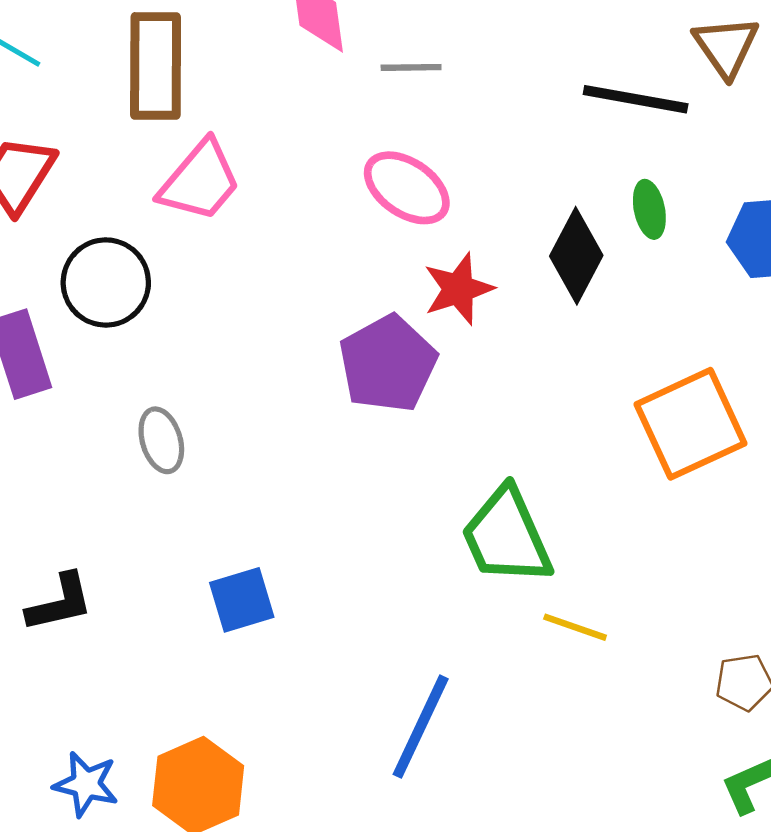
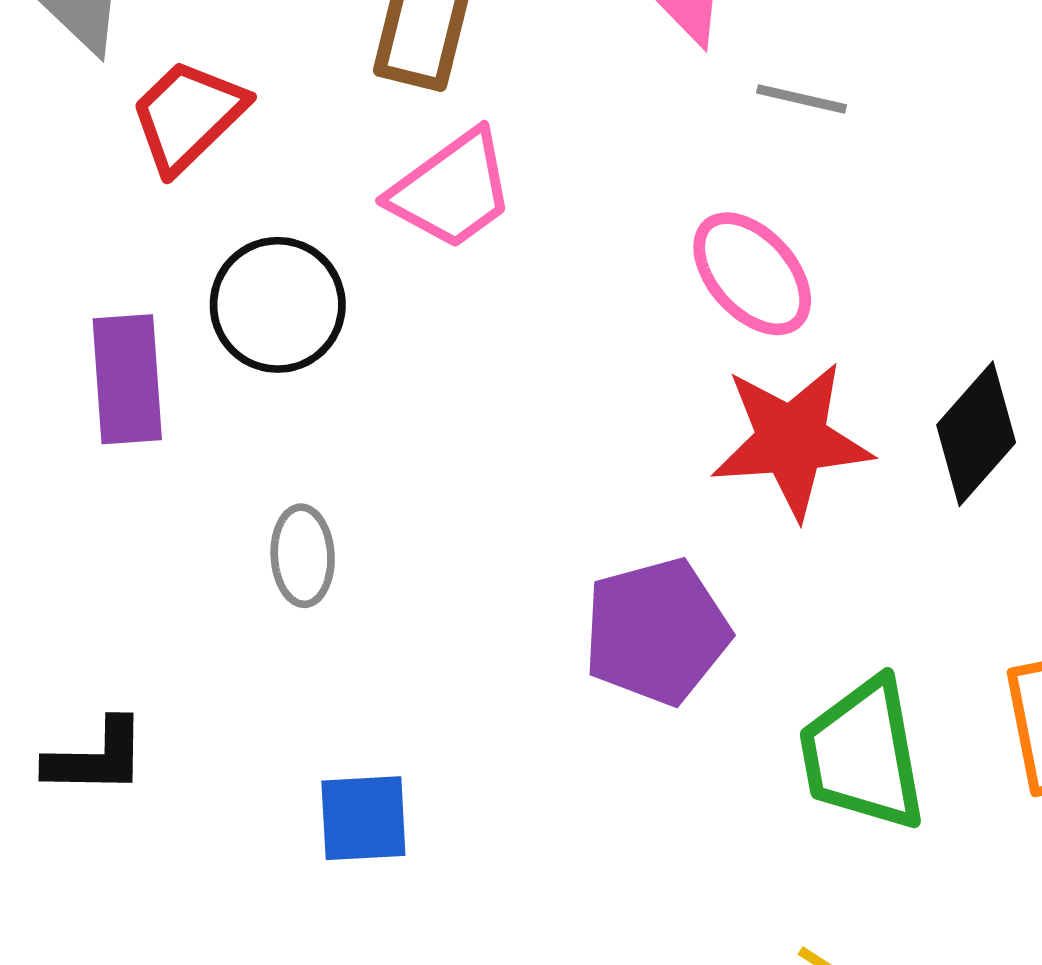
red star: (458, 289) -> (792, 440), size x1.5
purple pentagon: (388, 364) -> (657, 631), moved
green trapezoid: (507, 536) -> (863, 754), moved

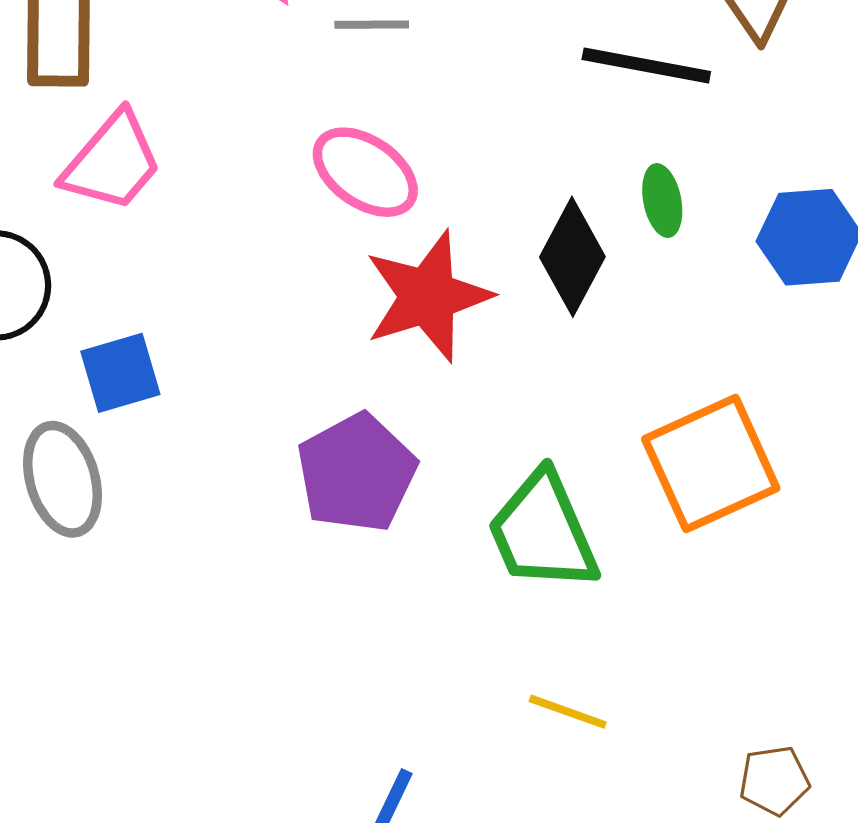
gray ellipse: (303, 556) -> (62, 479), size x1.4
blue square: (363, 818) -> (120, 373), moved

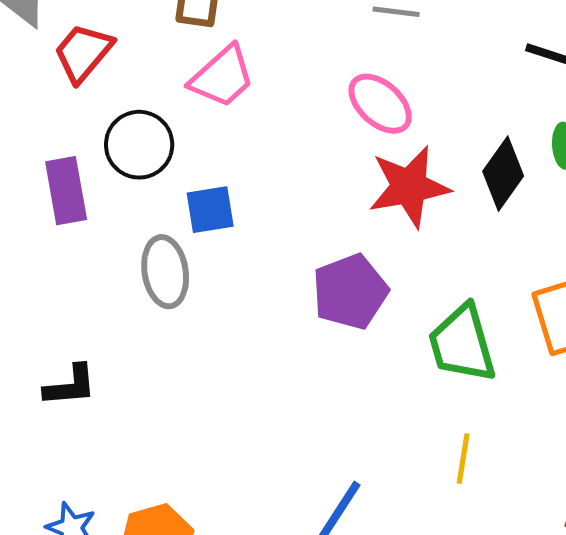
yellow line: (568, 712) -> (463, 459), turned 72

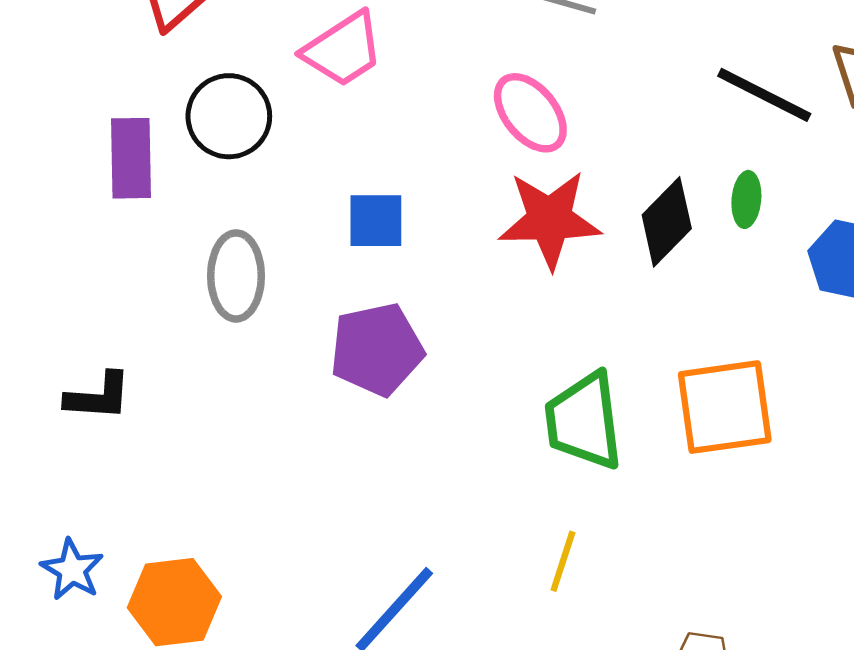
blue square: (210, 210) -> (376, 221), moved
purple pentagon: (350, 292) -> (377, 349), moved

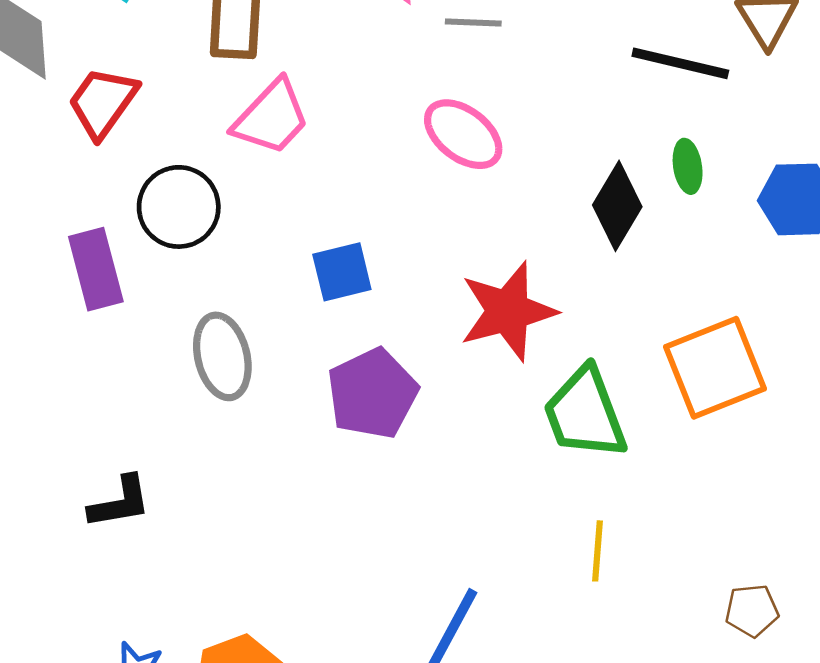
red star: (550, 219) -> (508, 311), moved

